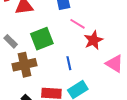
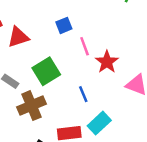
pink line: (77, 24) -> (85, 46), turned 49

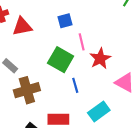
green square: (46, 71) -> (61, 60), moved, turned -35
cyan rectangle: (99, 123) -> (99, 112), moved

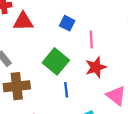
blue square: (65, 21) -> (67, 23), turned 32
pink line: (82, 42) -> (91, 40), moved

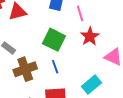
blue line: (66, 90) -> (55, 67), moved

